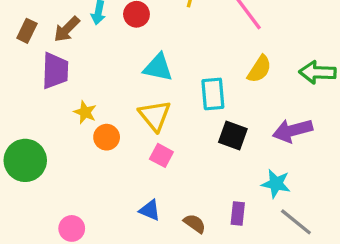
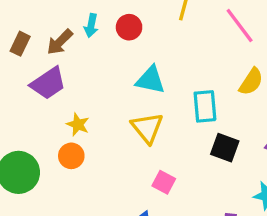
purple trapezoid: (55, 71) -> (48, 83), turned 54
orange circle: (107, 137) -> (71, 156), moved
pink square: (161, 155) -> (164, 182), moved

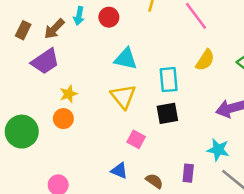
yellow star: (78, 125) -> (69, 94), turned 30
black square: (225, 148) -> (167, 113), moved, turned -30

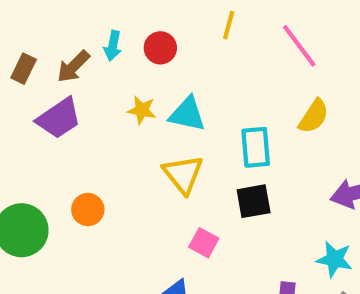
yellow star: (69, 94) -> (142, 110), moved, turned 30

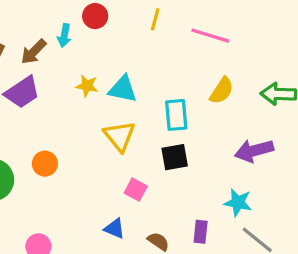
pink line: (299, 46) -> (210, 36), turned -36
red circle: (160, 48) -> (95, 16), moved

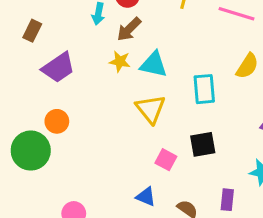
brown arrow: (34, 52) -> (129, 29), moved
black square: (175, 157) -> (203, 144), moved
orange circle: (45, 164) -> (57, 121), moved

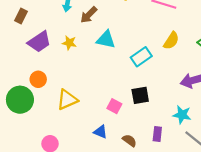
yellow star: (120, 61) -> (69, 43), moved
cyan rectangle: (204, 89) -> (141, 57), turned 60
yellow triangle: (151, 109) -> (67, 100), moved, turned 45

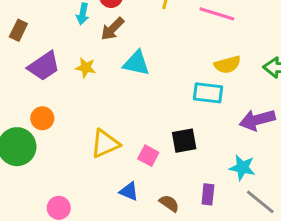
yellow semicircle: (171, 41) -> (227, 65), turned 42
cyan rectangle: (141, 57) -> (208, 93), moved, turned 42
yellow triangle: (67, 100) -> (105, 144), moved

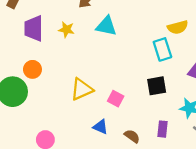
purple trapezoid: (44, 66) -> (34, 28), turned 124
cyan rectangle: (208, 93) -> (162, 49), turned 65
black square: (184, 141) -> (157, 86), moved

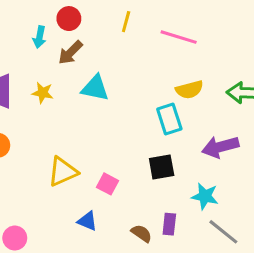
brown semicircle: (132, 136) -> (142, 233), moved

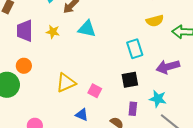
yellow semicircle: (189, 90) -> (155, 21), moved
purple rectangle: (169, 224) -> (133, 109), moved

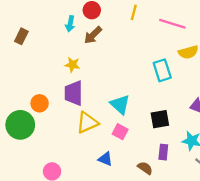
cyan triangle: (87, 29) -> (120, 104), moved, turned 30
purple trapezoid: (25, 31) -> (74, 93), moved
cyan rectangle: (135, 49) -> (162, 70), moved

